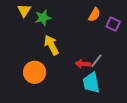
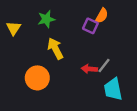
yellow triangle: (24, 10) -> (14, 28), moved
purple square: (113, 24) -> (90, 26), moved
cyan trapezoid: (91, 83) -> (113, 89), moved

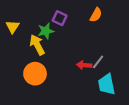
green star: (46, 19) -> (46, 31), moved
purple square: (90, 26) -> (60, 18), moved
yellow arrow: (55, 49) -> (37, 45), moved

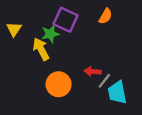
purple square: (60, 18) -> (66, 20), size x1.5
gray line: (98, 62) -> (104, 81), moved
orange circle: (35, 74) -> (59, 84), moved

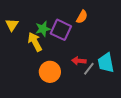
orange semicircle: (105, 16) -> (82, 17), moved
purple square: (66, 20) -> (61, 30), moved
cyan trapezoid: (117, 92) -> (106, 63), moved

